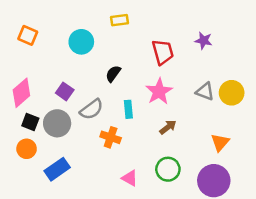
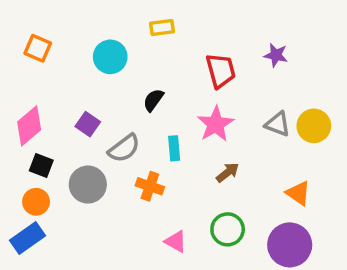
gray circle: (57, 123) -> (88, 185), moved
orange triangle: (220, 142) -> (298, 193), turned -36
blue rectangle: (57, 169) -> (27, 238), moved

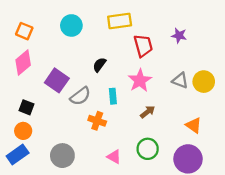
yellow rectangle: (162, 28) -> (120, 21), moved, size x1.5
cyan circle: (110, 57) -> (71, 25), moved
purple square: (88, 124) -> (57, 80), size x1.5
pink diamond: (29, 126) -> (23, 62), moved
gray circle: (88, 185) -> (62, 156), moved

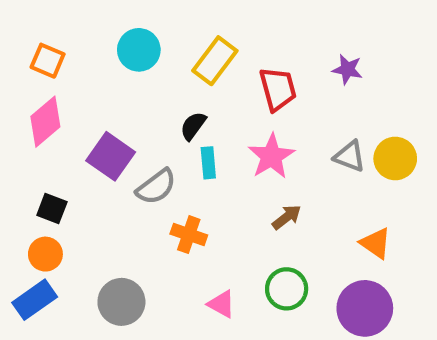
yellow rectangle: (120, 21) -> (215, 61), moved, turned -45
cyan rectangle: (113, 96) -> (208, 163), moved

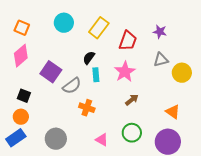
red trapezoid: (278, 89) -> (128, 41), turned 35
gray triangle: (350, 156) -> (161, 60), moved, turned -35

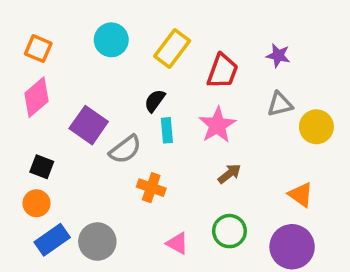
blue rectangle: (16, 138) -> (52, 240), moved

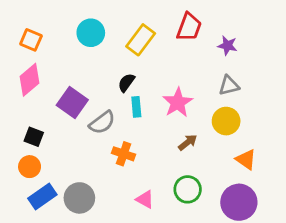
red trapezoid: (223, 71) -> (189, 27), moved
yellow circle: (316, 127) -> (226, 121), moved

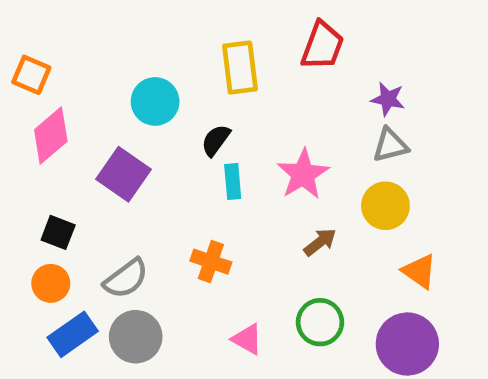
cyan circle: (91, 33) -> (155, 101), moved
orange square: (31, 40) -> (31, 75), moved
yellow rectangle: (141, 40) -> (240, 68), turned -44
purple star: (227, 46) -> (388, 99), moved
gray semicircle: (102, 122) -> (126, 279), moved

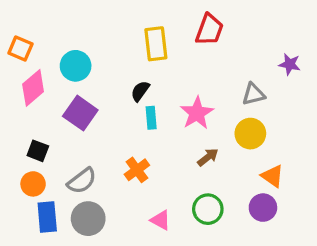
purple star: (388, 99) -> (290, 64), moved
cyan circle: (155, 101) -> (76, 66), moved
orange cross: (211, 262) -> (137, 170), turned 35
blue rectangle: (73, 334) -> (47, 217), turned -60
purple circle: (407, 344) -> (263, 208), moved, size x0.7

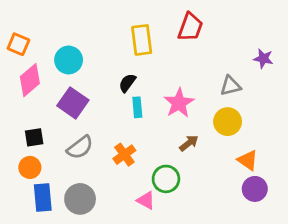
black square: (38, 151) -> (34, 137), turned -30
gray semicircle: (82, 181) -> (80, 147), moved
purple circle: (263, 208) -> (255, 189), moved
green circle: (208, 209) -> (166, 179), moved

